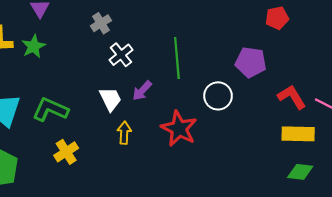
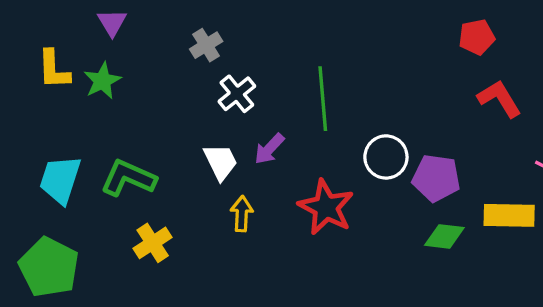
purple pentagon: (251, 62) -> (436, 178), moved
red L-shape: (292, 97) -> (499, 99), moved
green diamond: (300, 172) -> (444, 236), moved

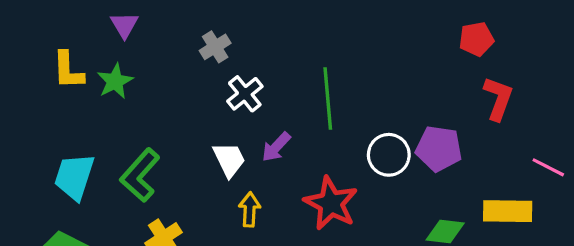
red L-shape: (499, 99) -> (498, 98), turned 51
green L-shape: (128, 178) -> (140, 175), turned -72
purple pentagon: (436, 178) -> (439, 149), moved

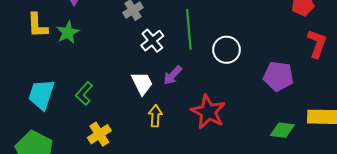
green line: (328, 98) -> (189, 29), moved
white circle: (389, 155) -> (227, 50), moved
green L-shape: (140, 175) -> (84, 93), size x0.7

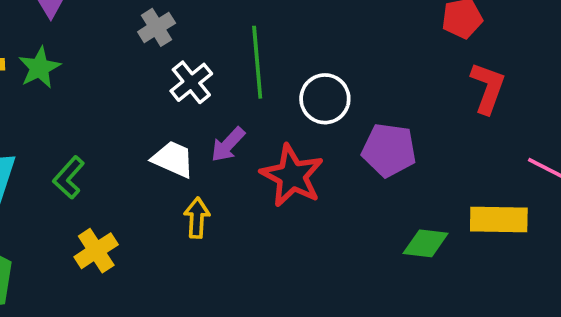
purple pentagon: (278, 76) -> (389, 150), moved
white trapezoid: (142, 83) -> (173, 159), turned -40
red star: (208, 112) -> (292, 176), moved

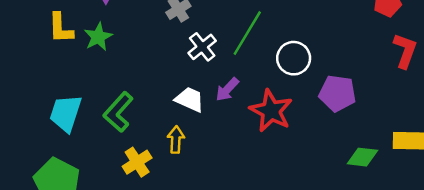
green line: (257, 62) -> (247, 33), turned 36
green L-shape: (69, 177) -> (118, 112), size x1.4
yellow arrow: (197, 218) -> (176, 140), moved

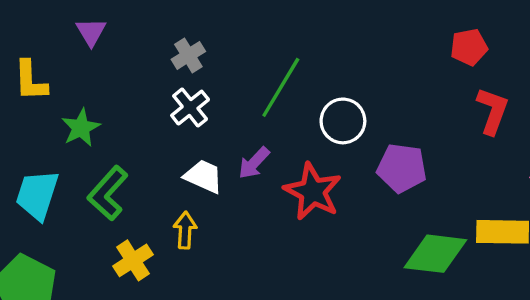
green star: (98, 37) -> (81, 128), moved
white cross: (202, 47) -> (190, 108), moved
green diamond: (362, 157) -> (435, 254), size x1.5

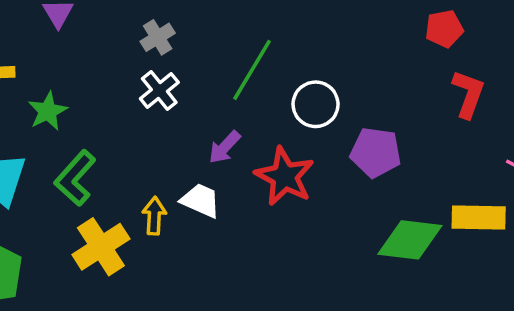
white trapezoid: (204, 176) -> (201, 200), moved
yellow cross: (133, 260) -> (101, 247), size x1.4

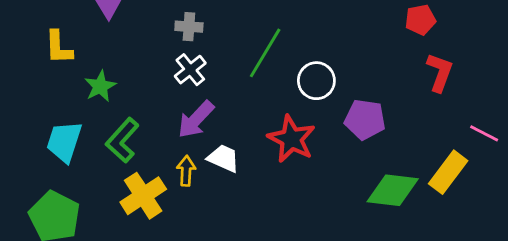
gray cross: (158, 37) -> (189, 27), turned 36
purple arrow: (225, 147) -> (196, 119), moved, size x1.4
yellow rectangle: (479, 218) -> (448, 172), turned -54

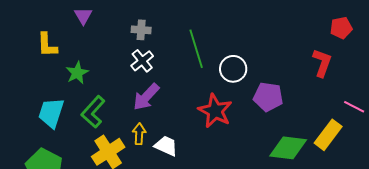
red pentagon: (420, 20) -> (341, 28), moved
green line: (265, 53) -> (196, 49), turned -48
white trapezoid: (224, 158) -> (166, 146), moved

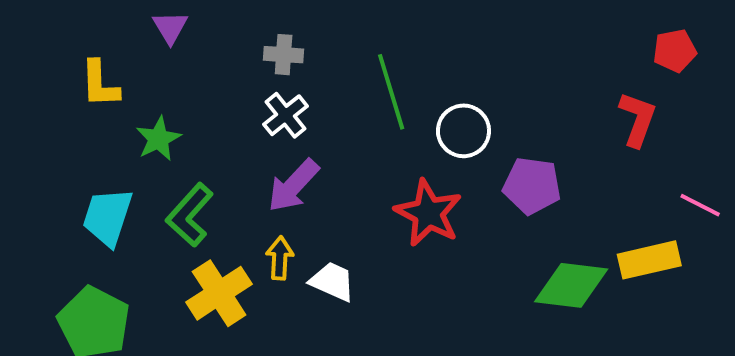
yellow rectangle: (328, 135) -> (649, 260), turned 40

